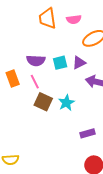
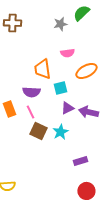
orange trapezoid: (47, 18) -> (42, 69), moved
cyan square: (60, 63) -> (60, 88), moved
purple triangle: (79, 63) -> (67, 108), moved

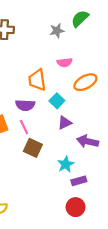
cyan square: (60, 88) -> (57, 101), turned -32
purple arrow: (88, 112) -> (88, 141), moved
cyan star: (60, 132) -> (66, 164), moved
red circle: (86, 191) -> (76, 207), moved

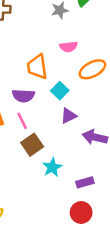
brown square: (33, 148) -> (32, 145), turned 30
cyan star: (66, 164) -> (52, 167), moved

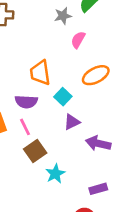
pink semicircle: (69, 47) -> (78, 40), moved, turned 126
purple rectangle: (85, 182) -> (98, 189), moved

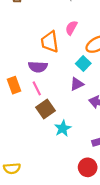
pink semicircle: (78, 40) -> (71, 28), moved
cyan square: (63, 97) -> (83, 63), moved

